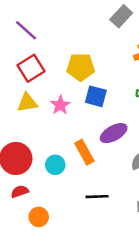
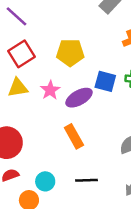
blue square: (96, 96) -> (105, 81), moved
purple ellipse: (114, 133) -> (79, 98), moved
cyan circle: (55, 165) -> (45, 181), moved

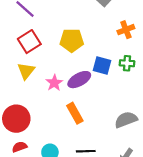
yellow triangle: (18, 88) -> (26, 71), turned -42
pink star: (50, 90) -> (54, 83), moved

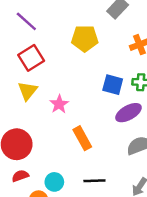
yellow pentagon: (72, 40) -> (85, 38), moved
purple ellipse: (79, 80) -> (128, 113), moved

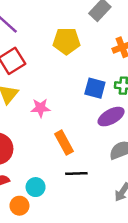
pink star: (59, 104) -> (40, 108), turned 30
black line: (94, 181) -> (76, 173), moved

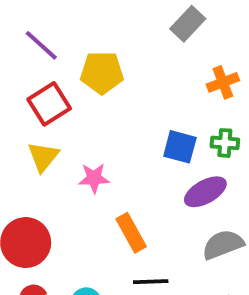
yellow pentagon: (66, 41) -> (102, 73), moved

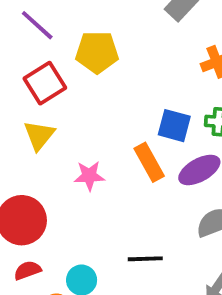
pink star: (94, 178) -> (89, 176), moved
orange rectangle: (131, 233) -> (149, 162), moved

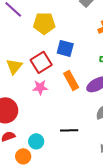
red square: (45, 83) -> (41, 62), moved
blue square: (174, 126) -> (65, 48), moved

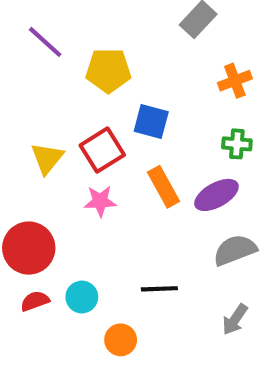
cyan circle: (36, 141) -> (82, 297), moved
orange circle: (23, 156) -> (121, 340), moved

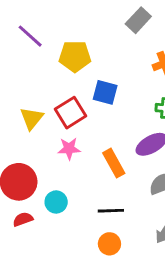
orange rectangle: (163, 187) -> (114, 163), moved
cyan circle: (82, 297) -> (56, 202), moved
orange circle: (121, 340) -> (109, 244), moved

